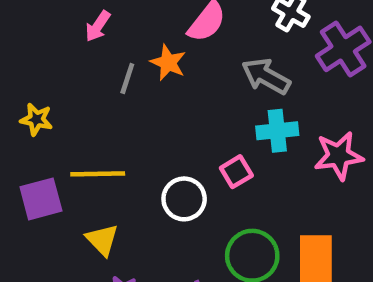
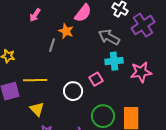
gray line: (127, 78) -> (52, 45), moved

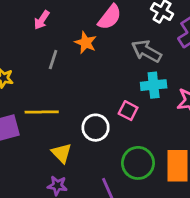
gray line: (52, 45) -> (53, 60), moved
pink square: (96, 79) -> (128, 111), turned -32
yellow triangle: (37, 109) -> (62, 153), moved

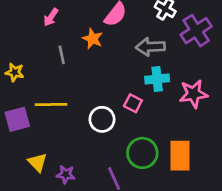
gray arrow: (146, 51) -> (150, 47), turned -32
gray line: (53, 60) -> (62, 55), turned -30
yellow triangle: (62, 153) -> (37, 162), moved

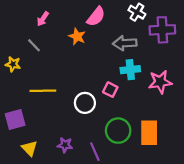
purple cross: (196, 31) -> (162, 30), turned 30
gray line: (62, 55) -> (34, 45), moved, turned -32
purple square: (17, 119) -> (15, 120), moved
yellow triangle: (37, 162) -> (30, 148), moved
purple star: (66, 174) -> (65, 145), moved

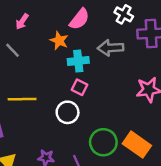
cyan cross: (130, 70) -> (78, 61), moved
pink square: (110, 90) -> (79, 87), moved
orange rectangle: (149, 133) -> (137, 145), turned -55

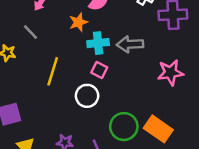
orange star: (59, 41) -> (78, 22), turned 30
gray arrow: (111, 48) -> (130, 44), moved
yellow line: (22, 99) -> (53, 71), moved, turned -72

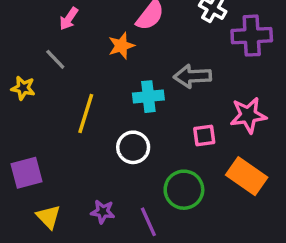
cyan cross: (98, 43) -> (148, 97), moved
pink square: (99, 70) -> (204, 135), moved, turned -35
orange rectangle: (158, 129) -> (247, 176), moved

